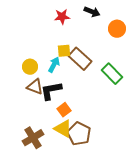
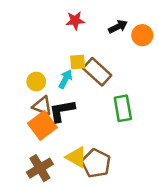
black arrow: (92, 12) -> (118, 27), moved, turned -49
green rectangle: (112, 74) -> (123, 108), moved, turned 35
orange square: (64, 110) -> (42, 125), moved, size x1.6

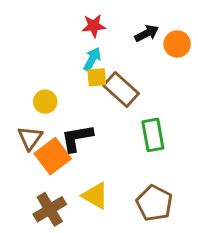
cyan arrow: (65, 79) -> (92, 59), moved
brown triangle: (42, 106) -> (30, 138), moved, turned 45
brown pentagon: (96, 163) -> (154, 203), moved

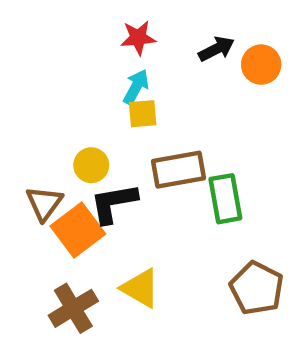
brown rectangle: (121, 89) -> (178, 170), moved, turned -52
yellow circle: (45, 102) -> (91, 165), moved
brown pentagon: (154, 203) -> (257, 288), moved

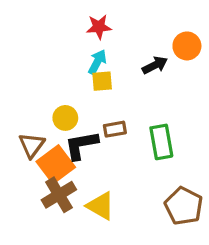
black arrow: (216, 49) -> (155, 65), moved
brown rectangle: (178, 170) -> (115, 129), moved, size x0.6
brown cross: (73, 308) -> (59, 195), moved

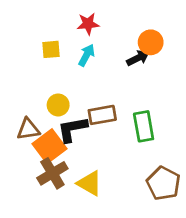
orange circle: (187, 46) -> (151, 42), moved
yellow square: (102, 81) -> (51, 49), moved
brown rectangle: (115, 129) -> (102, 115), size x1.4
brown triangle: (32, 145) -> (28, 129), turned 45

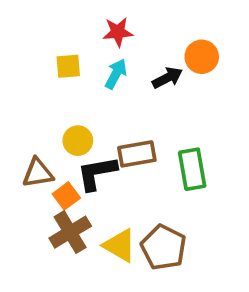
black arrow: (138, 58) -> (167, 78), moved
orange square: (50, 146) -> (66, 196), size x0.6
brown pentagon: (163, 183) -> (164, 247), moved

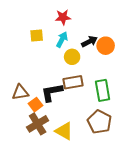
orange circle: (202, 57) -> (106, 46), moved
yellow circle: (78, 141) -> (72, 57), moved
brown pentagon: (164, 247) -> (100, 122), moved

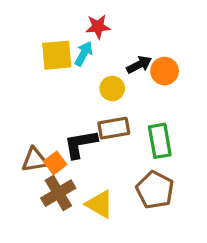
yellow square: (37, 35) -> (57, 55), size x1.5
cyan arrow: (62, 40) -> (84, 54), moved
brown triangle: (20, 92) -> (35, 160), moved

